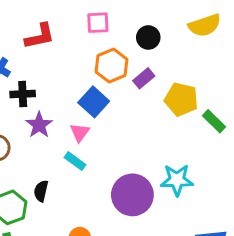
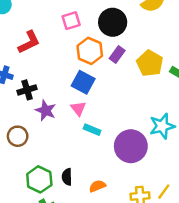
black circle: (148, 37) -> (113, 22), size x1.5
yellow pentagon: (181, 99) -> (150, 63), turned 30
cyan rectangle: (75, 161) -> (92, 130), moved
black semicircle: (41, 191) -> (67, 177), moved

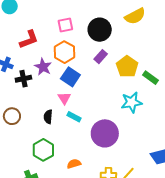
orange hexagon: (90, 51) -> (64, 52), moved
purple star: (46, 110) -> (43, 67), moved
cyan star: (162, 126) -> (132, 102), moved
black semicircle: (67, 177) -> (48, 117), moved
green hexagon: (39, 179) -> (43, 150), moved

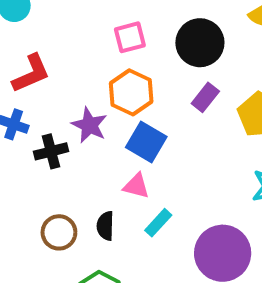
red L-shape: (29, 39) -> (31, 74), moved
pink triangle: (64, 98) -> (136, 186), turned -40
brown circle: (12, 116) -> (59, 232), moved
cyan rectangle: (74, 117) -> (158, 223), turned -72

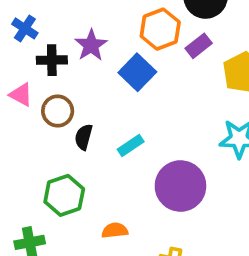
orange hexagon: (131, 92) -> (160, 29), moved
pink triangle: (136, 186) -> (21, 95), moved
brown circle: (59, 232) -> (58, 111), moved

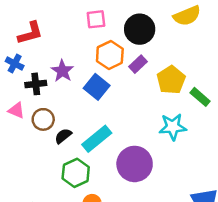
black semicircle: (84, 137) -> (63, 136), turned 42
cyan rectangle: (131, 146) -> (97, 139), size x1.6
green hexagon: (64, 195) -> (76, 173), moved

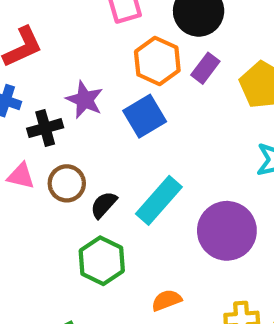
blue square: (97, 87) -> (145, 116), turned 30
green hexagon: (76, 173) -> (102, 261), moved

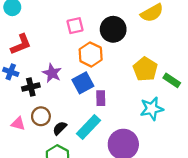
purple rectangle: (205, 68) -> (101, 98), moved, turned -40
pink triangle: (21, 176) -> (18, 124), moved

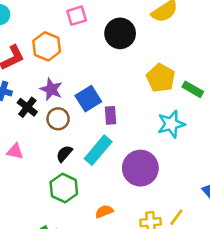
pink square: (75, 26) -> (77, 16), moved
orange hexagon: (91, 54) -> (47, 46), moved
black cross: (31, 87) -> (27, 107), turned -35
brown circle: (41, 116) -> (58, 119), moved

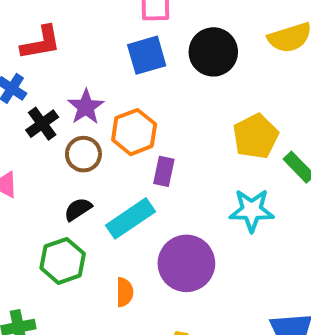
orange hexagon: (47, 46) -> (134, 132), moved
blue square: (88, 99) -> (147, 55), moved
orange semicircle: (104, 212) -> (125, 292), moved, turned 96

